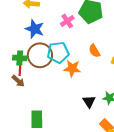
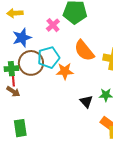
blue star: (35, 29) -> (22, 38), turned -30
orange semicircle: (94, 51) -> (84, 51), size x1.6
green rectangle: (37, 119) -> (20, 128), moved

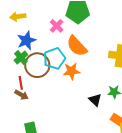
orange semicircle: (84, 51) -> (77, 46), moved
green cross: (11, 69) -> (21, 58), moved, turned -32

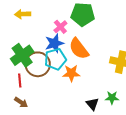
blue star: (26, 41) -> (54, 43), moved
green cross: (21, 58) -> (22, 55), size x1.6
brown arrow: (22, 95) -> (21, 102), moved

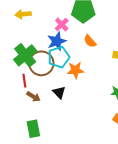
orange semicircle: (79, 49) -> (90, 41), moved, size x0.6
brown arrow: (21, 102) -> (33, 97), moved
black triangle: (92, 104) -> (59, 92), moved

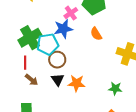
cyan pentagon: (59, 57) -> (48, 44), moved
brown circle: (41, 63) -> (57, 60), moved, size x0.7
orange star: (75, 70) -> (76, 83), moved

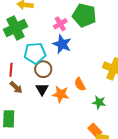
blue star: (63, 29) -> (62, 44), moved, turned 30
orange semicircle: (96, 34) -> (80, 84), moved
green cross: (30, 38) -> (16, 28), moved

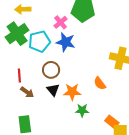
cyan pentagon: (35, 53) -> (40, 41), moved
orange semicircle: (80, 84) -> (100, 83), moved
green star: (99, 102) -> (82, 110), moved

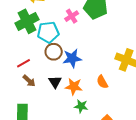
blue star: (66, 42) -> (72, 58), moved, turned -30
brown circle: (51, 70) -> (54, 52), moved
red line: (19, 76) -> (24, 63), turned 56

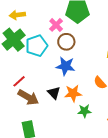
brown circle: (54, 52) -> (66, 42), moved
blue star: (72, 58) -> (65, 66), turned 30
brown arrow: (29, 81) -> (28, 97), size x1.5

